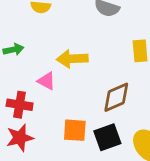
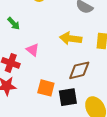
green arrow: (13, 50) -> (14, 24), turned 48
yellow arrow: (72, 59) -> (71, 38), moved

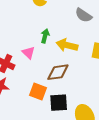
green arrow: (14, 24) -> (45, 36), moved, turned -128
brown diamond: (79, 70) -> (58, 72), moved

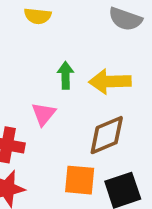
pink triangle: (28, 53) -> (43, 114), turned 40

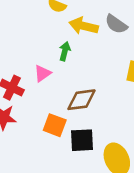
yellow arrow: (110, 82) -> (84, 26), moved

